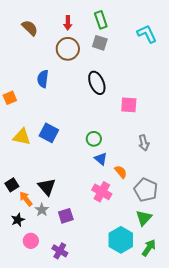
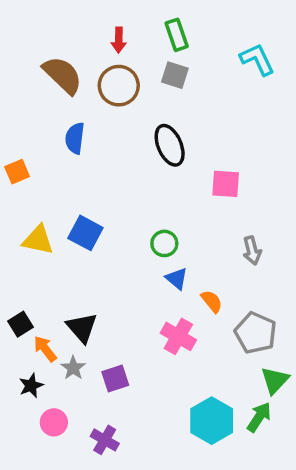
brown semicircle: (30, 28) -> (63, 75), moved, size x1.4
green triangle: (144, 218) -> (275, 380), moved
green arrow: (149, 248) -> (259, 417), moved

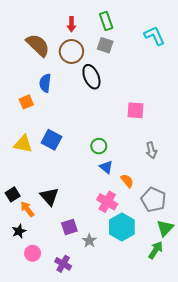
black ellipse: (170, 145) -> (91, 77), moved
orange square: (17, 172) -> (26, 102), moved
gray star: (73, 368) -> (89, 241), moved
cyan hexagon: (212, 421) -> (122, 227), moved

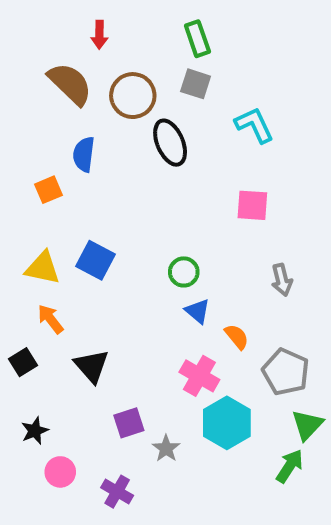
red arrow: (71, 24) -> (99, 35), moved
cyan L-shape: (154, 36) -> (254, 125), moved
orange arrow: (27, 209) -> (50, 319), moved

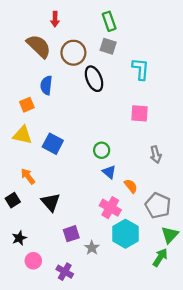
cyan L-shape: (254, 125) -> (141, 69), turned 30
yellow triangle: (43, 268) -> (22, 135), moved

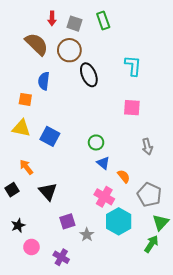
gray square: (108, 46) -> (75, 24), moved
orange square: (27, 105) -> (25, 99), turned 32

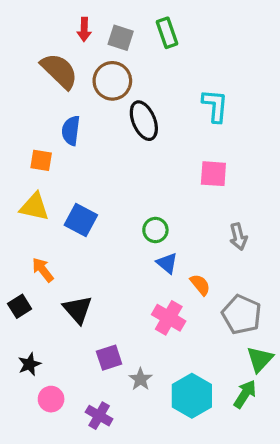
cyan hexagon: (119, 221) -> (192, 396), moved

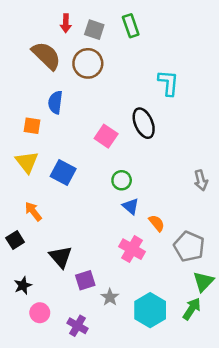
black ellipse: (144, 121) -> (144, 123), moved
pink square: (213, 174) -> (106, 136), moved, turned 30
yellow triangle: (34, 207) -> (27, 162), turned 40
gray arrow: (238, 237) -> (201, 180), moved
black triangle: (78, 310) -> (61, 257), moved

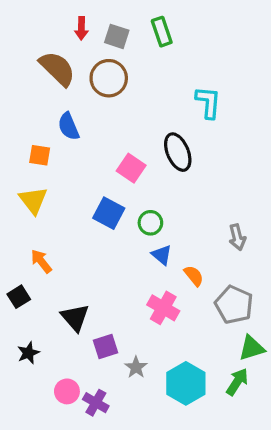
blue semicircle: (55, 102) -> (69, 126), turned -30
blue square: (63, 172) -> (109, 213), moved
gray arrow: (201, 180) -> (237, 237), moved
green triangle: (203, 282) -> (252, 348), turned 30
pink circle: (40, 313) -> (67, 391), moved

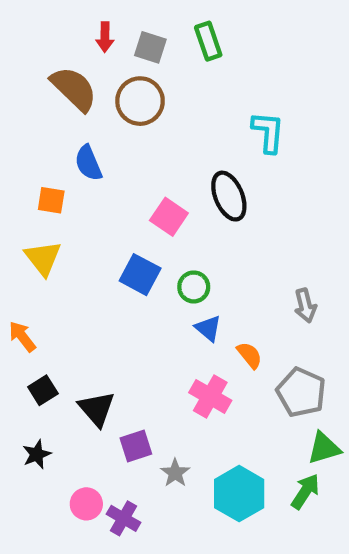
orange arrow: (41, 261) -> (22, 337), moved
black square: (19, 297) -> (43, 390), moved

